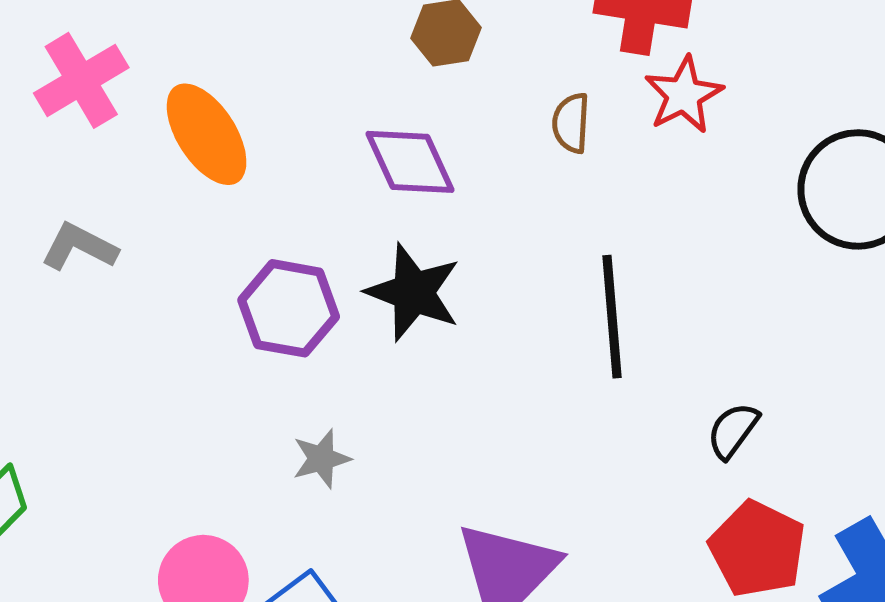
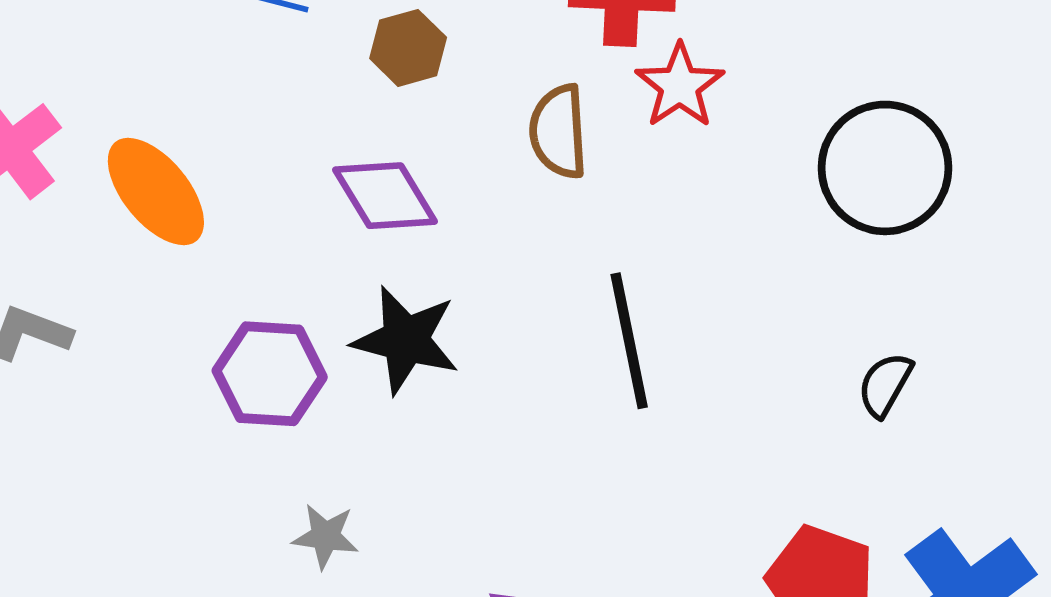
brown semicircle: (571, 123) -> (558, 132), size x1.4
black semicircle: (733, 431) -> (885, 385), moved
gray star: (321, 459) -> (325, 536), turned 30

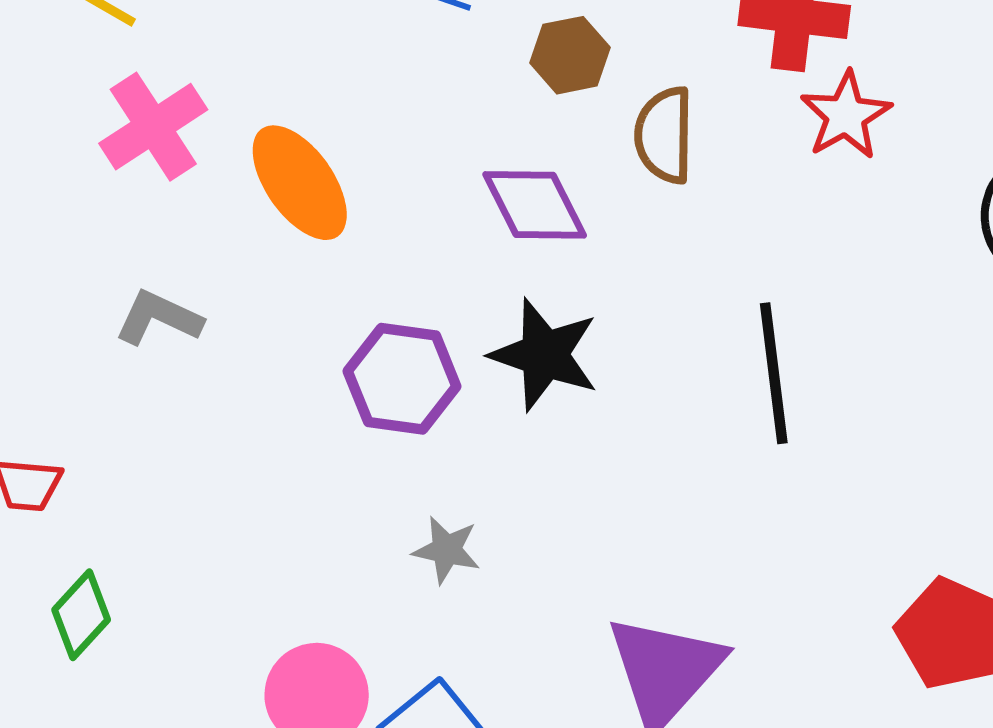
brown semicircle: (558, 132) -> (664, 135), moved

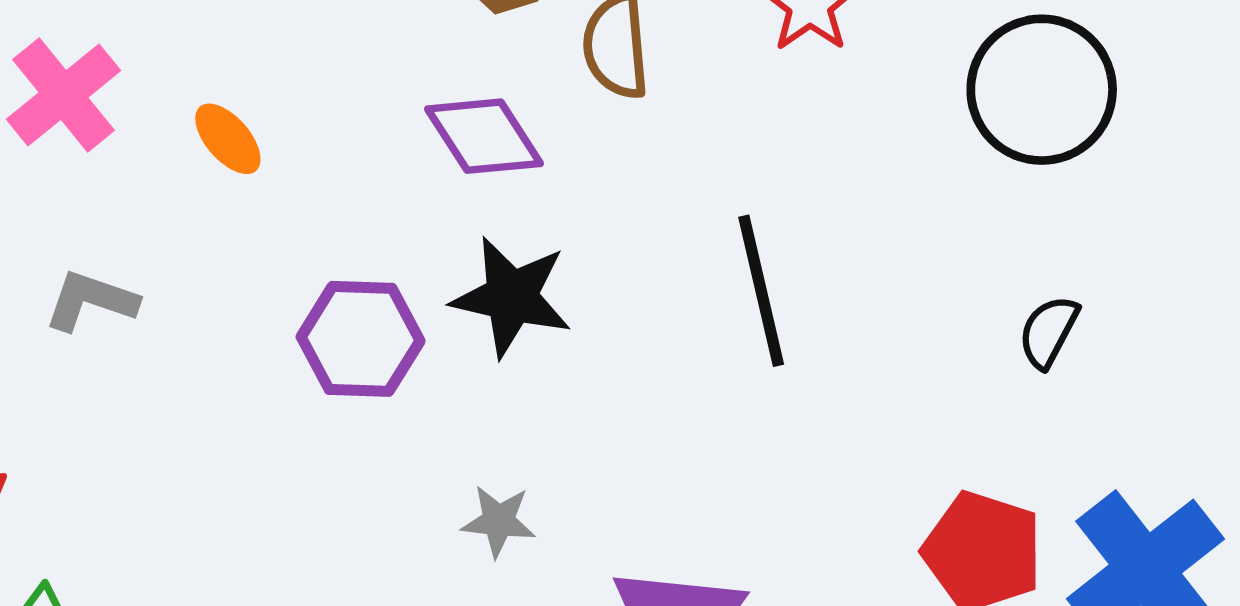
orange ellipse: (300, 183) -> (228, 139), size x0.6
gray star: (447, 550) -> (499, 521), moved

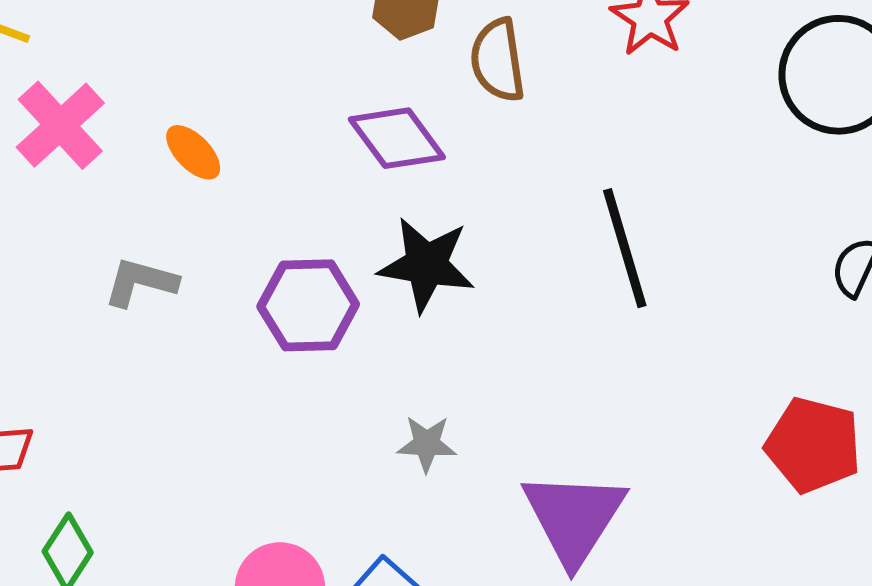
gray L-shape: (91, 301) -> (141, 282), moved

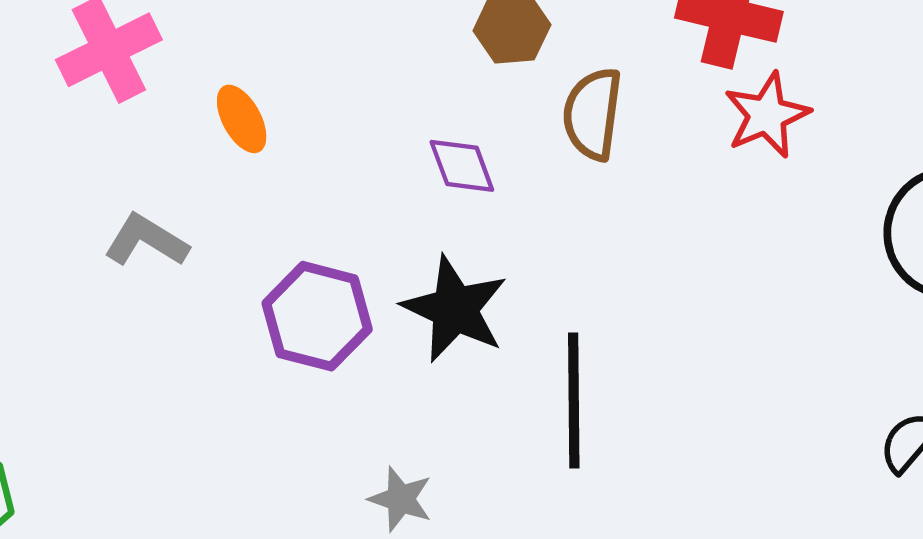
purple diamond: (397, 138) -> (462, 166), size x0.7
black line: (625, 248) -> (574, 400), moved

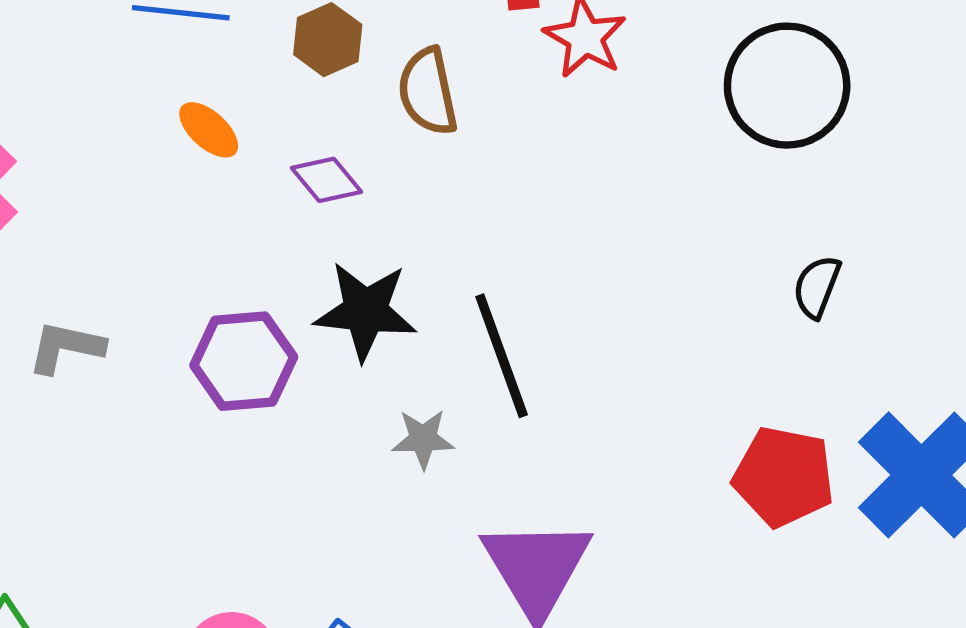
orange ellipse: (242, 119) -> (209, 130), moved
gray star: (401, 499) -> (423, 439), moved

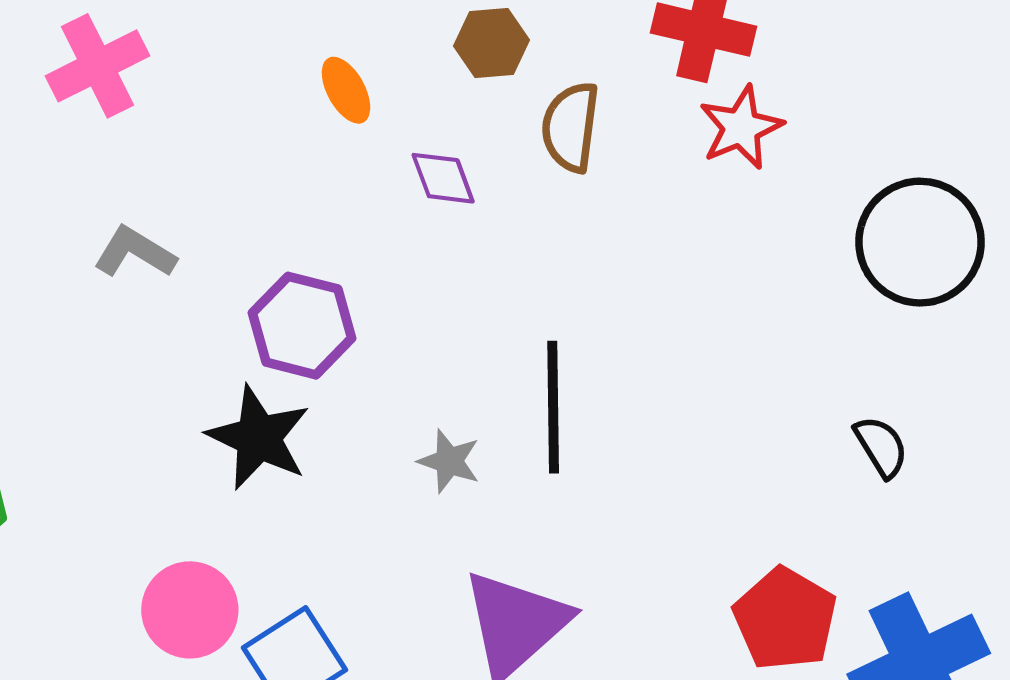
black semicircle: (817, 287) -> (881, 447), turned 108
black star: (365, 311) -> (259, 438), moved

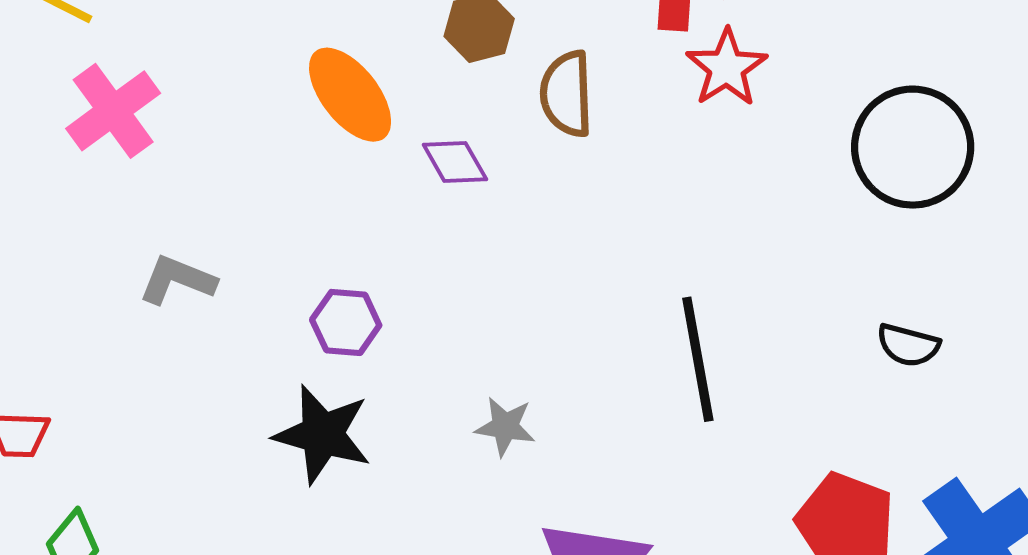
orange ellipse: (346, 90) -> (350, 95), size x1.6
purple hexagon: (302, 326) -> (346, 322), size x0.7
black line: (553, 407) -> (698, 359), moved
black semicircle: (881, 447) -> (908, 345), turned 146

